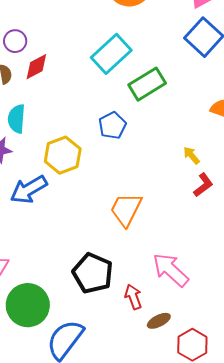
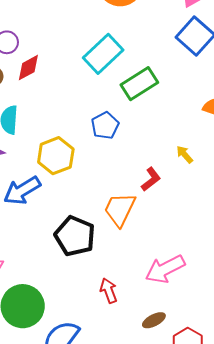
red L-shape: (203, 185) -> (151, 179), moved
pink arrow: (171, 270) -> (165, 269), turned -69
black pentagon: (93, 273) -> (75, 236), moved
red arrow: (133, 297) -> (109, 291), moved

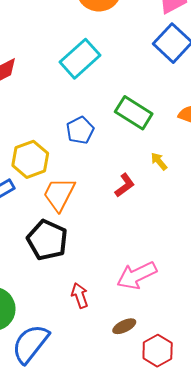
green rectangle: (139, 84) -> (134, 113), moved, turned 63
orange trapezoid: (120, 209) -> (59, 194), moved

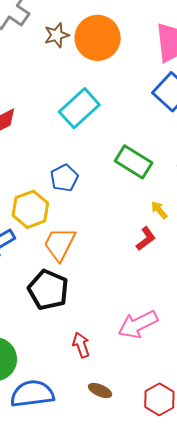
blue pentagon: (80, 130) -> (64, 178), moved
red L-shape: (125, 185) -> (146, 239), moved
brown ellipse: (124, 326) -> (100, 390), moved, turned 50
blue semicircle: (30, 344) -> (32, 394), turned 45

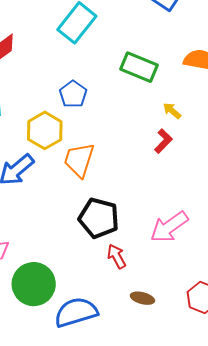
black pentagon: (48, 290) -> (99, 218), moved

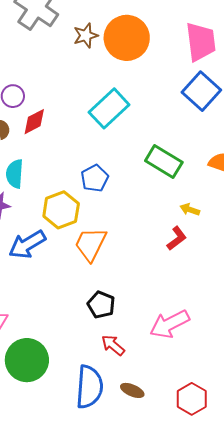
yellow arrow: (172, 111) -> (190, 210), turned -30
black pentagon: (99, 218) -> (101, 305), size x0.7
red arrow: (117, 256) -> (113, 345), turned -30
blue semicircle: (76, 312) -> (89, 387), moved, turned 102

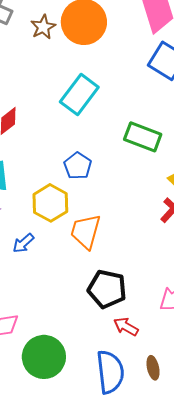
blue arrow: (27, 244) -> (23, 243), size x0.6
black pentagon: (101, 305) -> (107, 289), size x1.4
brown ellipse: (132, 390) -> (153, 368), turned 65

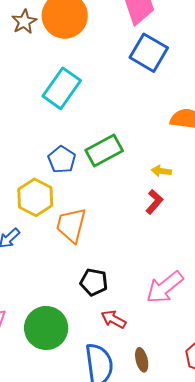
green rectangle: (143, 137) -> (104, 150), moved, turned -48
black pentagon: (107, 289) -> (94, 282), size x0.7
green circle: (44, 357) -> (46, 328), moved

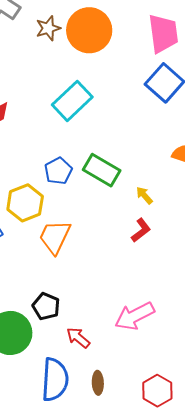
green rectangle: (104, 150) -> (102, 170), turned 48
yellow arrow: (161, 171) -> (144, 195), moved, turned 30
black pentagon: (94, 282) -> (46, 306), moved

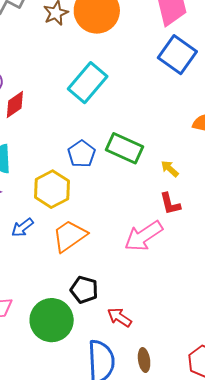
red L-shape: (141, 230) -> (170, 204), turned 120
orange trapezoid: (55, 237) -> (70, 236), moved, turned 36
pink arrow: (135, 316) -> (144, 236), moved

